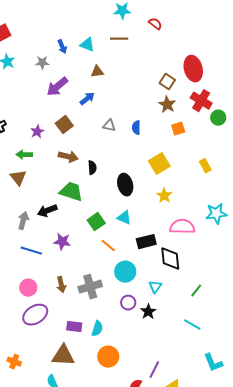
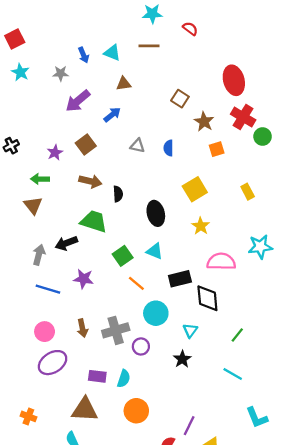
brown square: (167, 82) -> (180, 99), moved
purple circle: (128, 303) -> (141, 346), moved

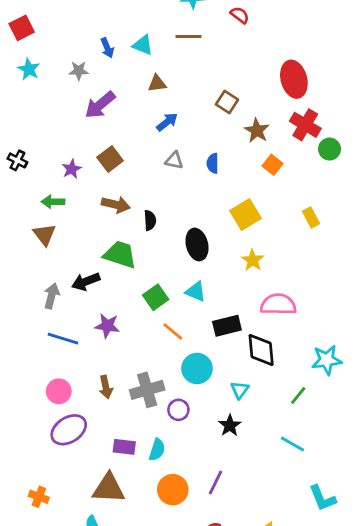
blue arrow: (112, 115) -> (167, 122), moved
black cross: (11, 146) -> (17, 160), turned -35
orange square: (217, 149) -> (273, 165), turned -35
cyan star: (260, 247) -> (327, 360), moved
purple line: (189, 426) -> (216, 483), moved

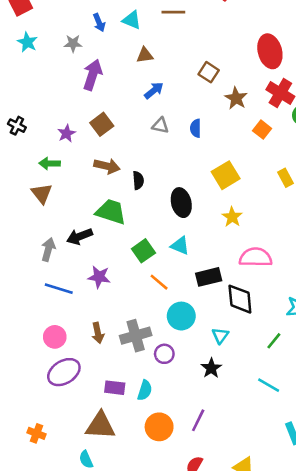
purple arrow: (100, 105) -> (93, 75), turned 148
orange square: (273, 165) -> (262, 130), moved

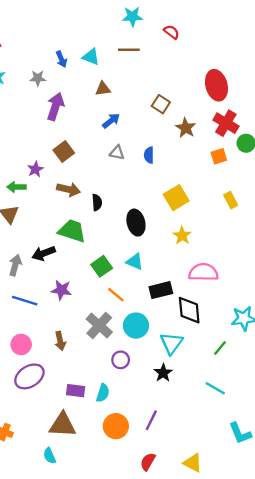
orange square: (262, 130) -> (219, 156), moved, turned 35
purple star: (66, 133) -> (35, 169), moved
gray cross: (136, 336) -> (99, 326), moved, turned -32
cyan triangle: (220, 336) -> (171, 343), size x1.5

